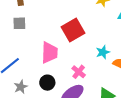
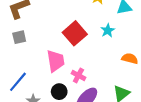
cyan star: (103, 52) -> (108, 30), moved
pink cross: (79, 72) -> (78, 75), moved

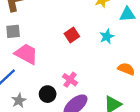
red square: (75, 33) -> (72, 35), size x0.6
pink trapezoid: (55, 61) -> (26, 54), moved, turned -60

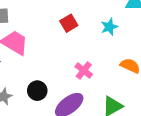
pink cross: (70, 80) -> (84, 70), moved

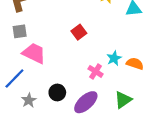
cyan star: (109, 27) -> (114, 58), moved

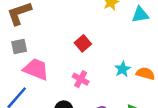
pink cross: (96, 71) -> (81, 79), moved

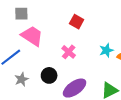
red square: (83, 43) -> (77, 22), turned -32

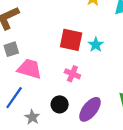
red square: (77, 22) -> (71, 40), size x1.5
cyan star: (106, 50) -> (96, 45), moved

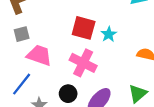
pink cross: (72, 74) -> (83, 63), size x1.6

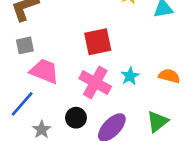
red square: (84, 28) -> (98, 42), turned -30
cyan star: (109, 34) -> (130, 76), moved

